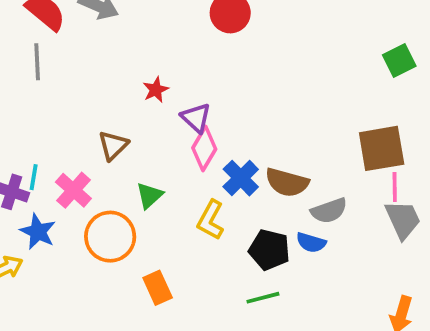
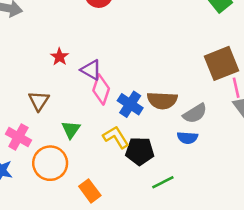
yellow L-shape: (211, 220) -> (116, 137), turned 132
black pentagon: (269, 250) -> (140, 151), moved

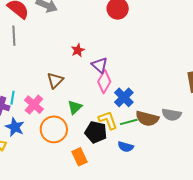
brown semicircle: (162, 100) -> (147, 119), moved
gray semicircle: (195, 113) -> (172, 115), turned 30
blue semicircle: (187, 138) -> (126, 147), moved
black pentagon: (140, 151) -> (96, 132), moved
green line: (163, 182) -> (129, 122), moved

